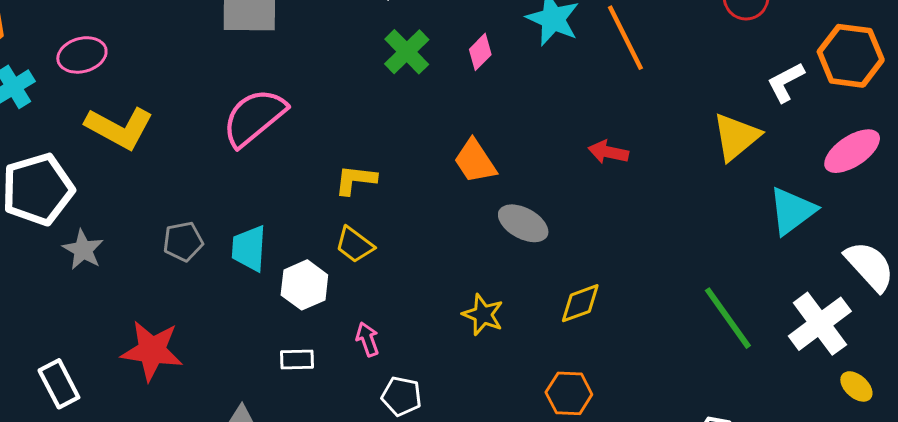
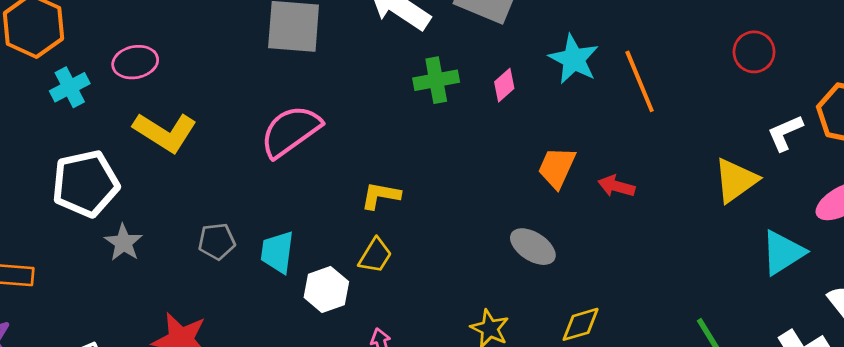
green cross: (407, 52) -> (436, 80), turned 30
orange trapezoid: (475, 161) -> (557, 168), moved, turned 54
yellow trapezoid: (355, 245) -> (375, 256), turned -99

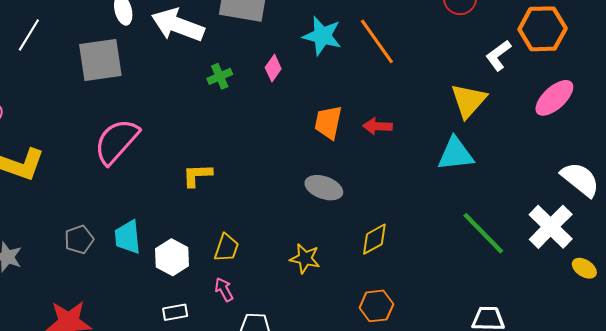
green cross: (436, 80) -> (220, 76), size x0.7
cyan triangle: (783, 253) -> (456, 154), moved, turned 39
yellow trapezoid: (375, 256) -> (226, 248), moved

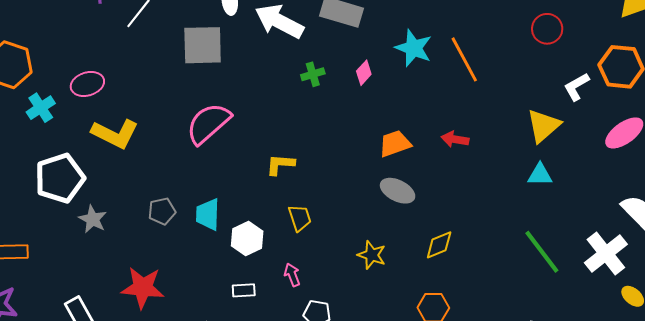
orange trapezoid: (328, 122) -> (395, 144), moved, turned 52
cyan triangle: (456, 154) -> (540, 175), moved, size x0.7
yellow trapezoid: (226, 248) -> (300, 218), moved, turned -44

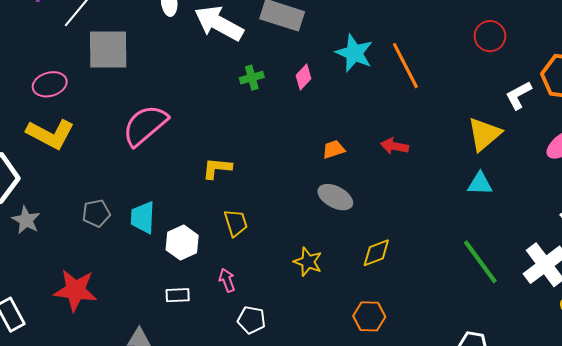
gray square: (203, 45) -> (108, 50), moved
pink ellipse: (87, 84) -> (50, 84), moved
orange trapezoid: (395, 144) -> (334, 149), size x0.7

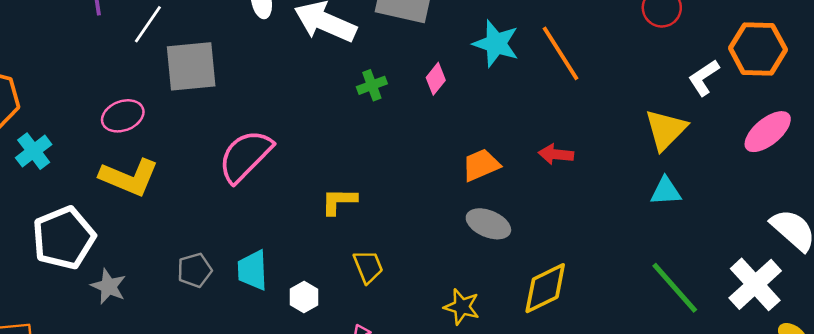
orange trapezoid: (334, 149) -> (481, 165), size x1.4
white hexagon: (182, 243) -> (304, 297), size x0.7
yellow diamond: (376, 253) -> (545, 288), size x1.4

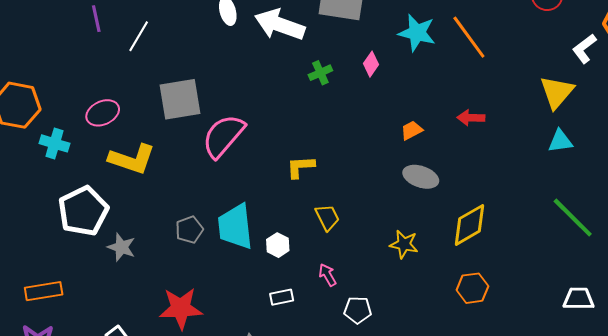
gray square: (191, 66) -> (180, 99), moved
pink ellipse: (123, 116) -> (103, 113), moved
cyan cross: (34, 151) -> (54, 143), turned -32
orange trapezoid: (481, 165) -> (412, 130), size x0.7
cyan trapezoid: (253, 270) -> (235, 227), size x1.4

